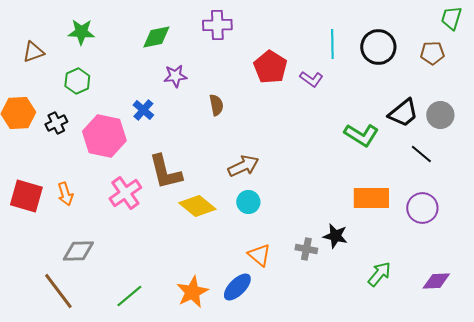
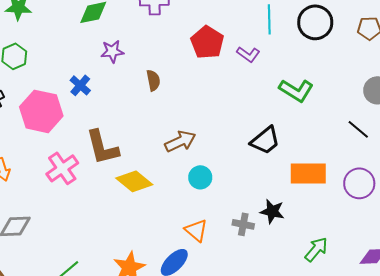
black trapezoid: (403, 113) -> (265, 140), moved
green L-shape: (361, 135) -> (296, 90), moved
cyan circle: (248, 202) -> (200, 177), moved

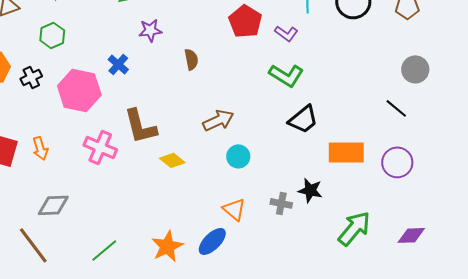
green L-shape: (296, 90) -> (286, 75), moved
pink cross: (62, 168) -> (100, 147), turned -32
yellow diamond: (134, 181) -> (172, 160), size x0.7
green arrow: (316, 249) -> (354, 228), size x1.4

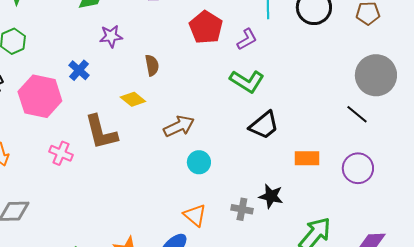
purple L-shape: (286, 33) -> (247, 39), turned -65
gray circle: (415, 69) -> (376, 75), size x1.5
pink cross: (100, 147) -> (61, 153), size x0.7
orange rectangle: (346, 152) -> (307, 158), size x0.7
yellow diamond: (172, 160) -> (133, 99), moved

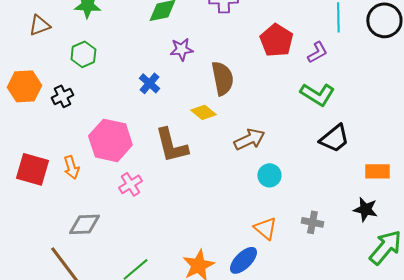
brown semicircle: (152, 65) -> (222, 78), size x1.6
pink hexagon: (40, 96) -> (110, 140), moved
pink cross: (61, 153) -> (130, 184), moved, turned 35
black star: (271, 196) -> (365, 209), moved

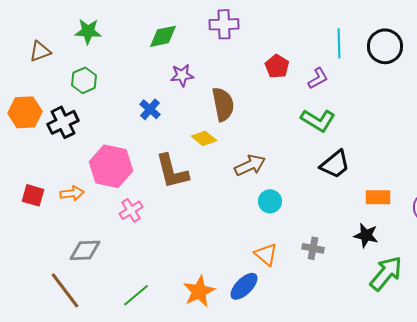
red pentagon: (276, 40) -> (277, 66), size x0.7
black cross: (62, 96) -> (63, 122), size x1.4
orange arrow: (71, 167) -> (72, 193), turned -80
red square: (32, 169) -> (33, 195), size x0.7

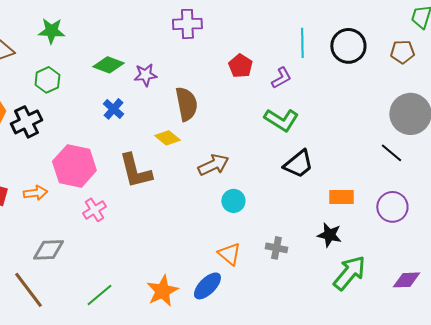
green diamond: (163, 36) -> (108, 65), moved, turned 32

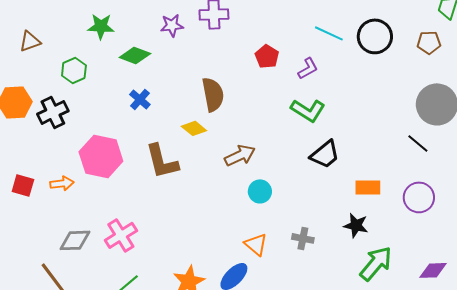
green star: (51, 31) -> (101, 26), moved
cyan line: (302, 43) -> (329, 33), turned -64
purple star: (145, 75) -> (172, 25), moved
pink cross: (94, 210) -> (121, 235), moved, size x1.4

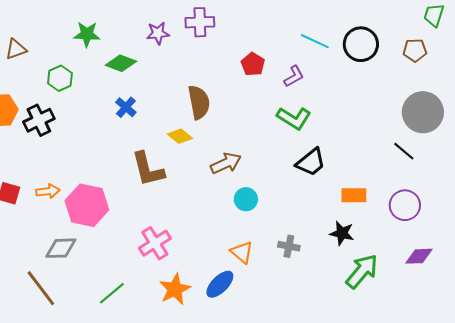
pink hexagon: (101, 156) -> (87, 205), moved
pink cross: (121, 235) -> (155, 243), moved
purple diamond: (433, 270) -> (419, 256), moved

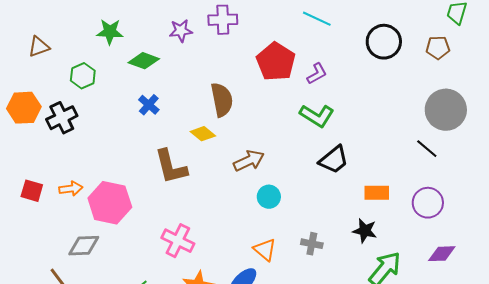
cyan line: (315, 41) -> (317, 19), moved
red pentagon: (253, 64) -> (276, 62), size x1.6
pink cross: (155, 243) -> (178, 241), turned -32

